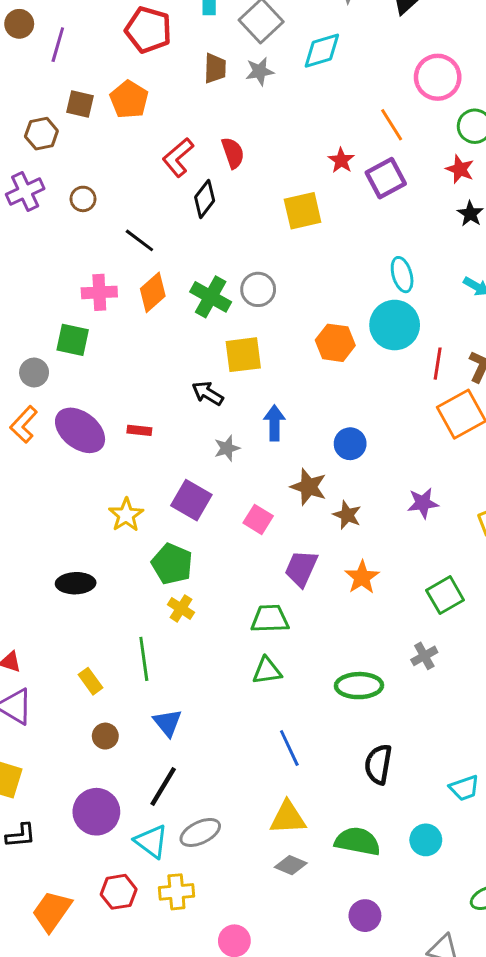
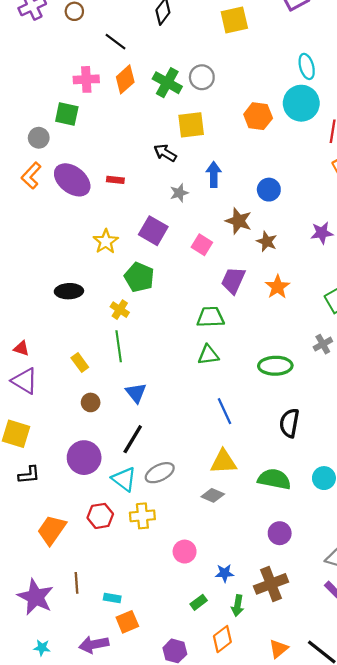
yellow cross: (181, 608) -> (120, 310), moved
gray diamond: (291, 865) -> (213, 495), moved

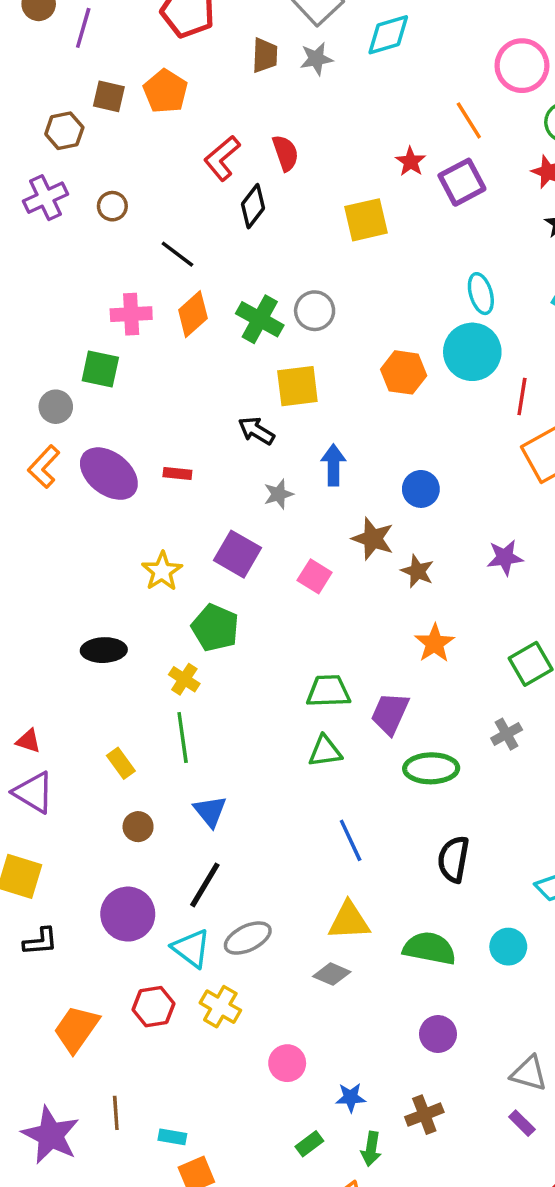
purple trapezoid: (233, 280) -> (390, 713), moved
yellow cross: (142, 516) -> (220, 1007), turned 35
brown cross: (271, 584) -> (424, 1115), size x0.7

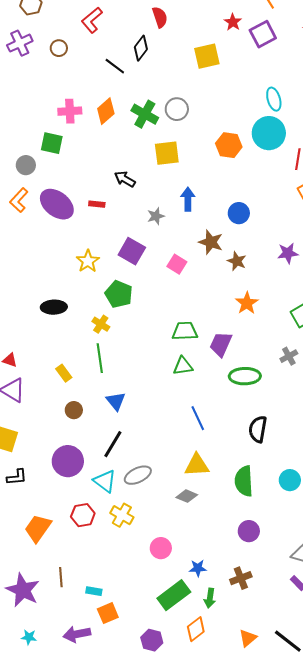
red L-shape: (222, 158) -> (92, 20), moved
black line: (177, 254) -> (115, 66), moved
black arrow: (256, 431) -> (125, 179), moved
green semicircle: (429, 948) -> (244, 481), turned -104
green rectangle: (309, 1144) -> (174, 595), size x2.0

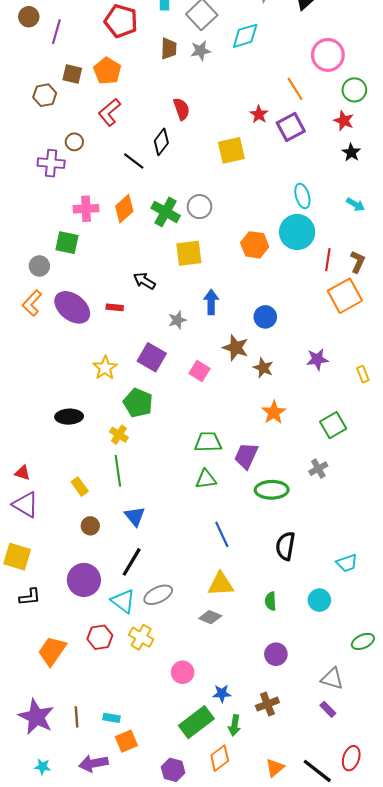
purple cross: (20, 43) -> (51, 163), moved, turned 30
green semicircle: (244, 481) -> (271, 601), size x0.6
brown line: (61, 577) -> (76, 717), moved

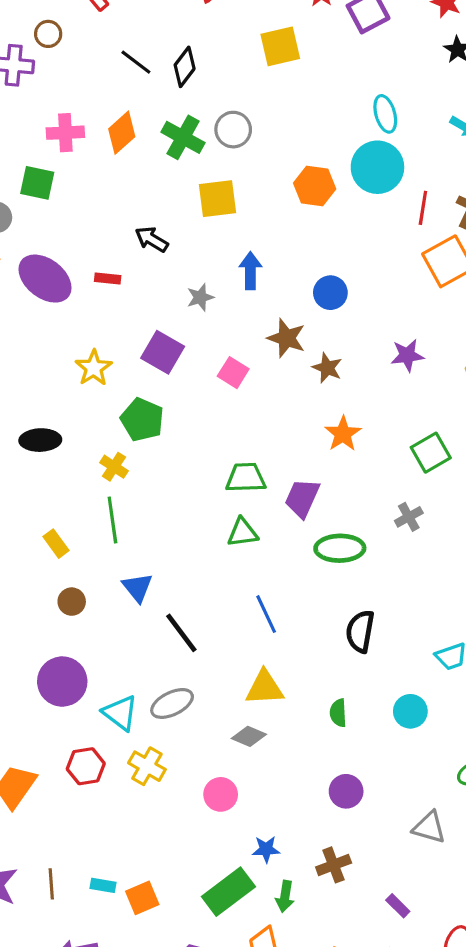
black diamond: (161, 142) -> (185, 67), moved
black line: (132, 562) -> (181, 633), moved, turned -68
pink circle: (183, 672) -> (221, 794), moved
purple rectangle: (328, 709) -> (398, 906), moved
orange square: (126, 741) -> (142, 898), moved

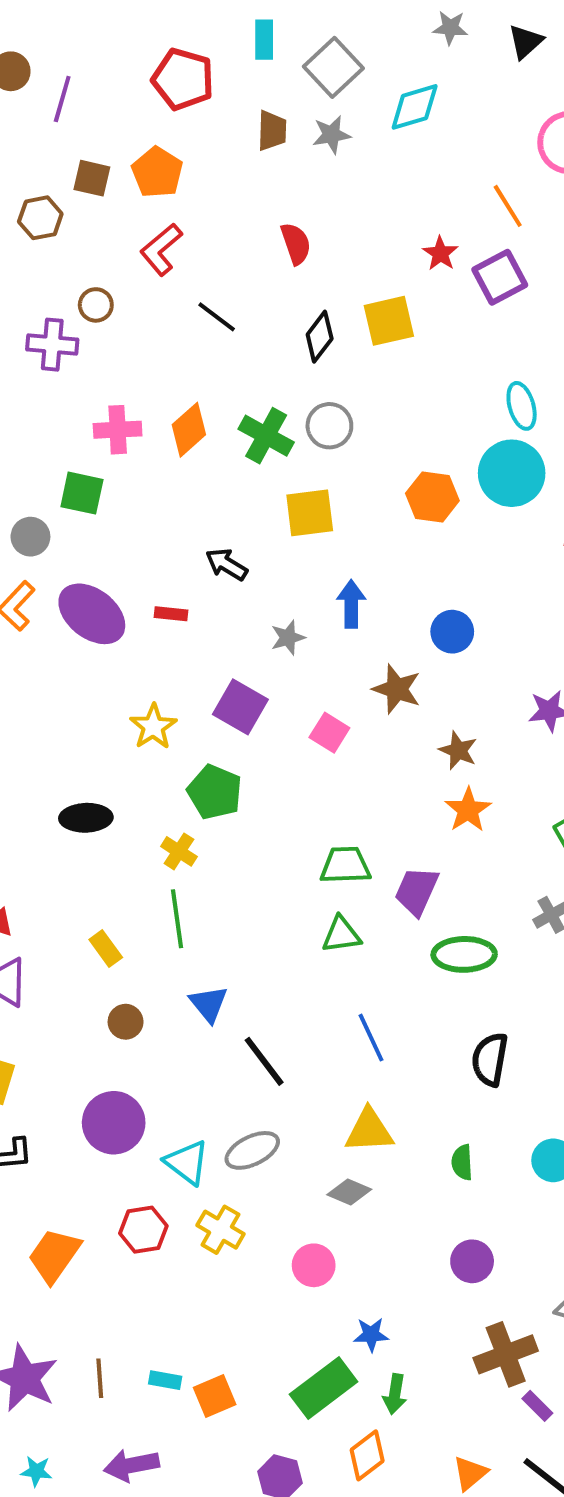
black line: (136, 62) -> (217, 317), moved
black diamond: (185, 67) -> (320, 337), moved
brown star: (327, 368) -> (458, 750), moved
brown cross: (334, 865) -> (506, 1354), moved, size x1.4

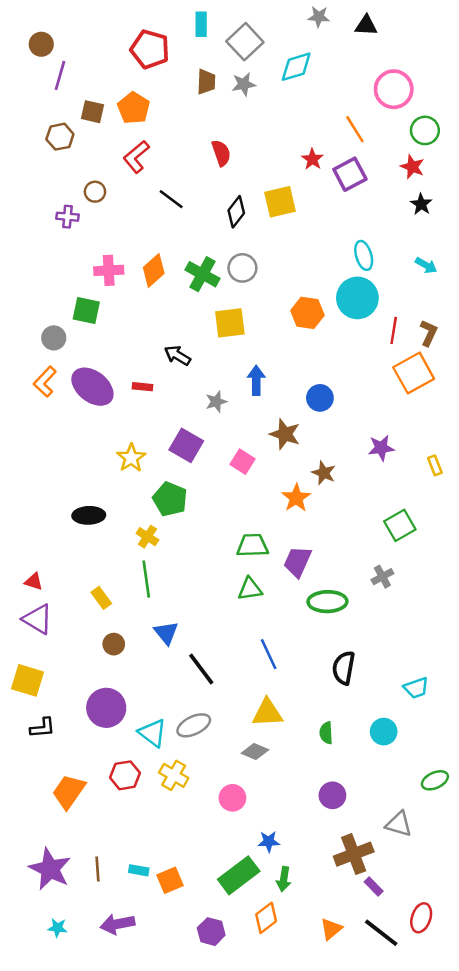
black triangle: (525, 42) -> (366, 25), turned 45
purple line: (62, 99) -> (60, 75), moved
purple cross: (52, 345) -> (67, 217), size x0.7
orange star: (468, 810) -> (296, 498), moved

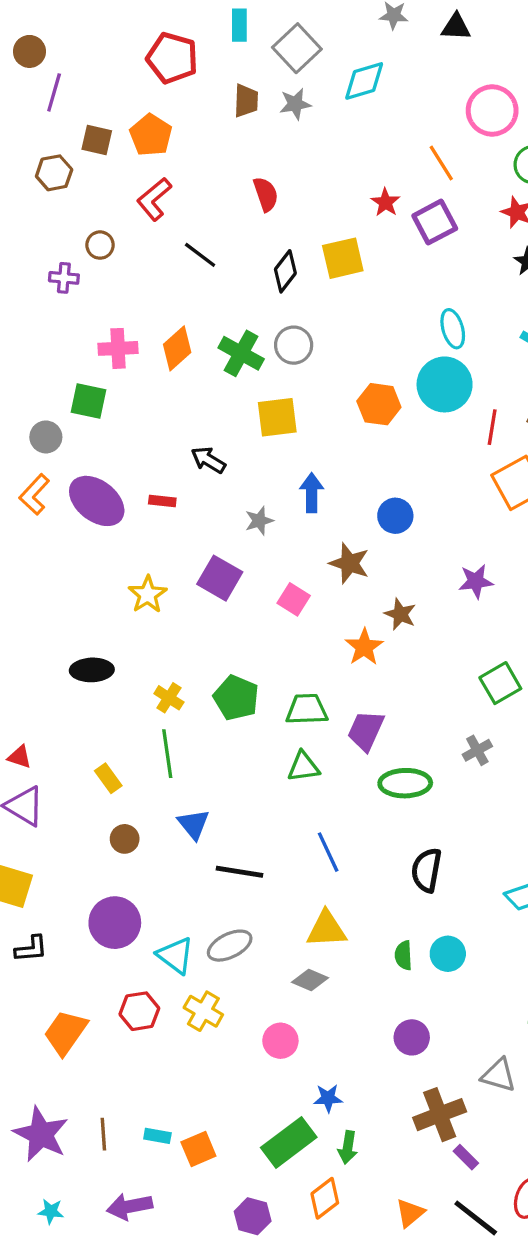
green pentagon: (170, 499) -> (236, 698), moved
black line: (201, 669) -> (239, 872), turned -44
cyan circle: (384, 732) -> (448, 954), moved

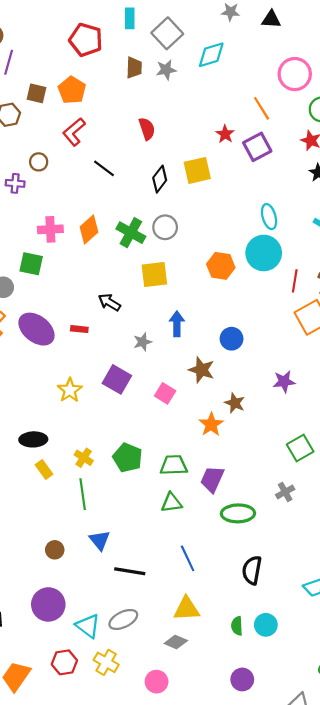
yellow rectangle: (108, 778) -> (44, 469), moved

